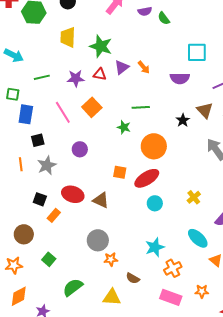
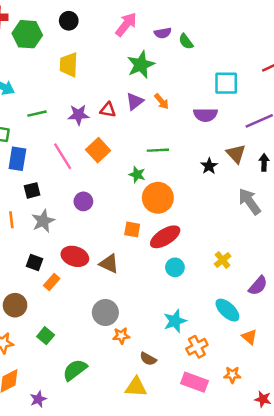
green star: (101, 46) -> (141, 65), moved, turned 30
orange circle: (154, 146) -> (158, 198), moved
yellow triangle: (112, 297) -> (136, 387), moved

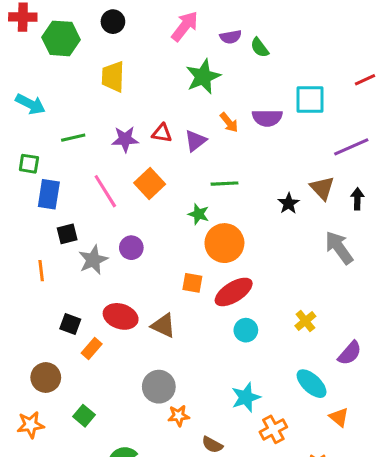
purple triangle: (135, 101) -> (195, 141), moved
purple semicircle: (205, 115) -> (267, 118), moved
gray star: (43, 221) -> (93, 260), moved

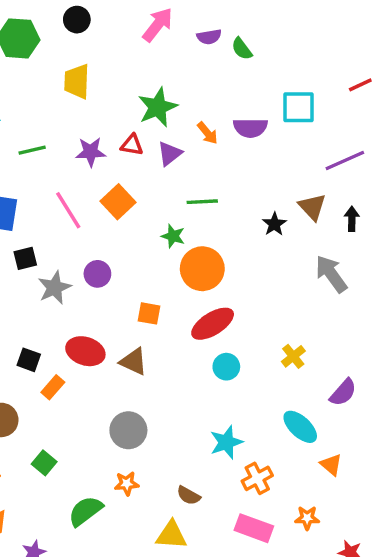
green star: (203, 77) -> (158, 107), moved
orange square: (192, 283) -> (149, 313), moved
orange star: (179, 416) -> (127, 484), moved

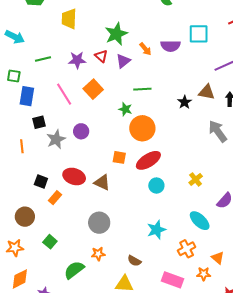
red triangle: (132, 145) -> (101, 56), turned 32
brown triangle: (312, 207) -> (207, 92), turned -36
orange square: (149, 313) -> (119, 157), moved
orange triangle: (331, 465) -> (218, 258), moved
orange cross: (257, 478) -> (187, 249), moved

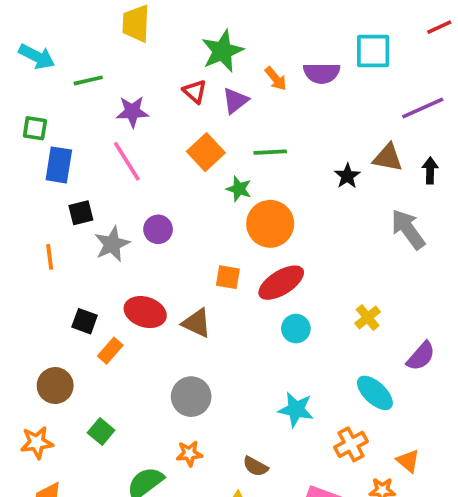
green line: (43, 59) -> (88, 80), moved
purple star: (77, 60) -> (132, 112), moved
orange square: (93, 89) -> (206, 152), moved
cyan star: (156, 230) -> (296, 409), turned 30

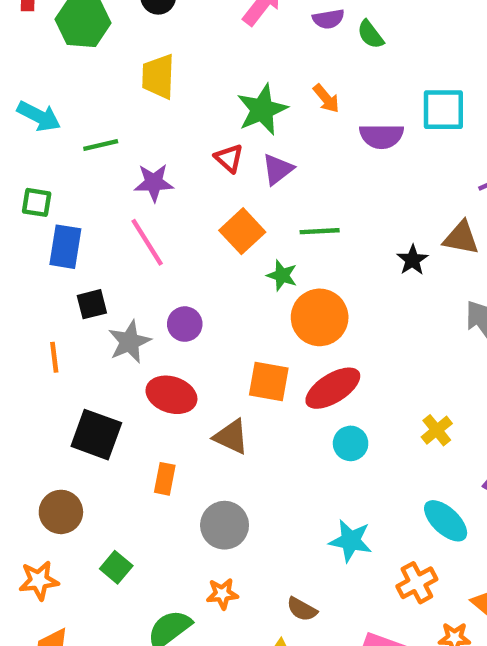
orange arrow: (276, 79) -> (326, 99), moved
orange square: (228, 277) -> (269, 382), size x1.4
red ellipse: (145, 312) -> (171, 395), moved
black square: (85, 321) -> (96, 435), size x1.6
orange rectangle: (110, 351) -> (165, 479), moved, turned -30

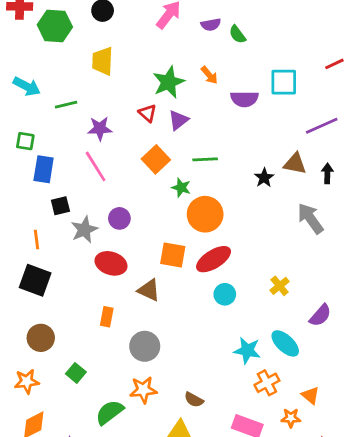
black square: (96, 435) -> (35, 280), moved
cyan star: (351, 541) -> (247, 350), moved
orange star: (222, 594) -> (143, 390), size x1.4

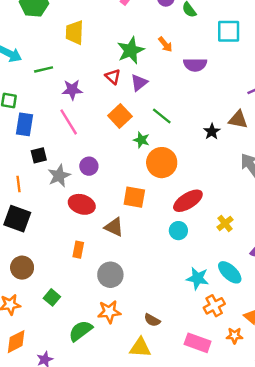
cyan square: (284, 82) -> (229, 31), moved
green line: (205, 159) -> (162, 116), turned 42
red ellipse: (214, 259) -> (188, 201), moved

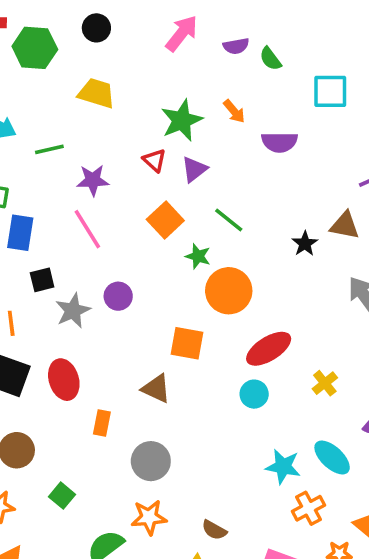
yellow trapezoid: (75, 32) -> (96, 93), turned 105
red ellipse: (82, 204) -> (64, 380), moved, turned 55

